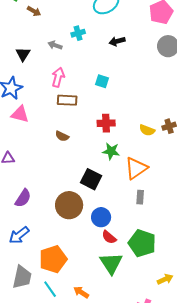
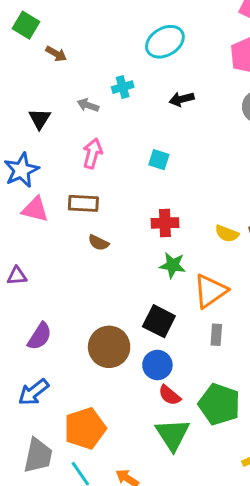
brown rectangle: (67, 100) -> (83, 203), moved
black square: (91, 179) -> (159, 321), moved

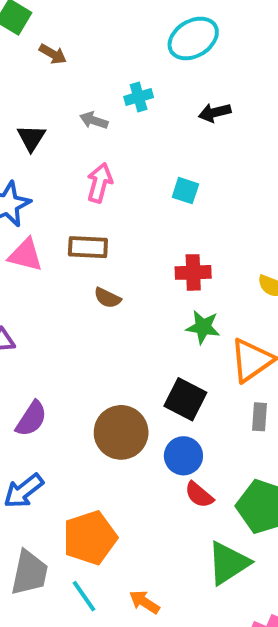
green triangle: (173, 434) -> (228, 563), moved, turned 30

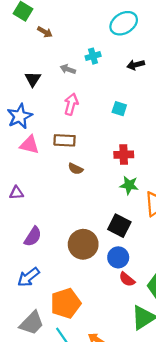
gray trapezoid: (29, 573) -> (32, 323), turned 32

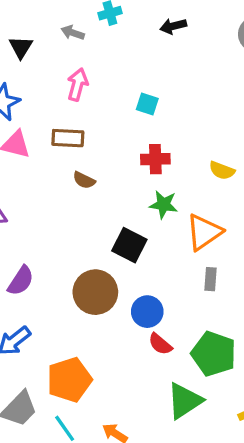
cyan square: (119, 109) -> (147, 104), moved
black square: (119, 226) -> (129, 245), moved

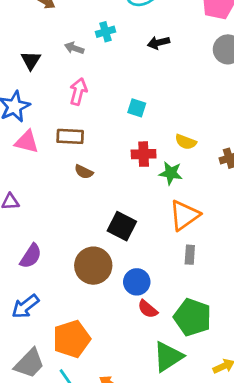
yellow semicircle: (222, 170) -> (186, 142), moved
green star: (163, 205) -> (171, 173), moved

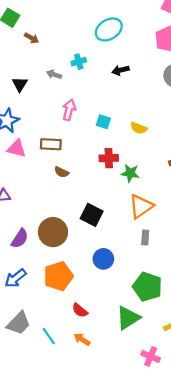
pink arrow: (78, 92) -> (69, 110), moved
yellow semicircle: (186, 142) -> (139, 128), moved
brown circle: (93, 266) -> (53, 232), moved
red semicircle: (148, 309) -> (80, 310), moved
orange pentagon: (72, 339) -> (58, 276), moved

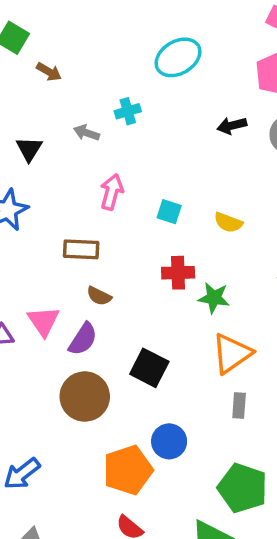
black arrow: (121, 70) -> (232, 126), moved
pink triangle: (17, 148) -> (43, 321), moved, turned 42
purple semicircle: (20, 239) -> (83, 339), moved
orange pentagon: (58, 276) -> (128, 470), moved

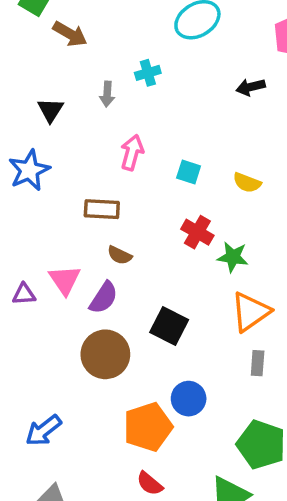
brown arrow: (49, 72) -> (70, 34), size x1.4
gray arrow: (87, 133) -> (107, 94), turned -105
red cross: (178, 273) -> (197, 232), turned 32

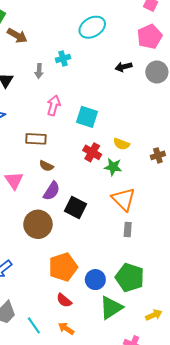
cyan square: (189, 172) -> (87, 117), size x1.5
yellow semicircle: (247, 183) -> (121, 144), moved
purple semicircle: (104, 298) -> (52, 191), moved
orange triangle: (251, 312) -> (123, 199), turned -40
blue circle: (189, 399) -> (95, 280), moved

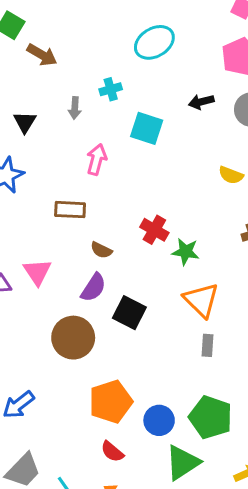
cyan square: (87, 117) -> (147, 128), moved
yellow semicircle: (121, 144) -> (231, 175), moved
brown semicircle: (46, 166) -> (101, 250), moved

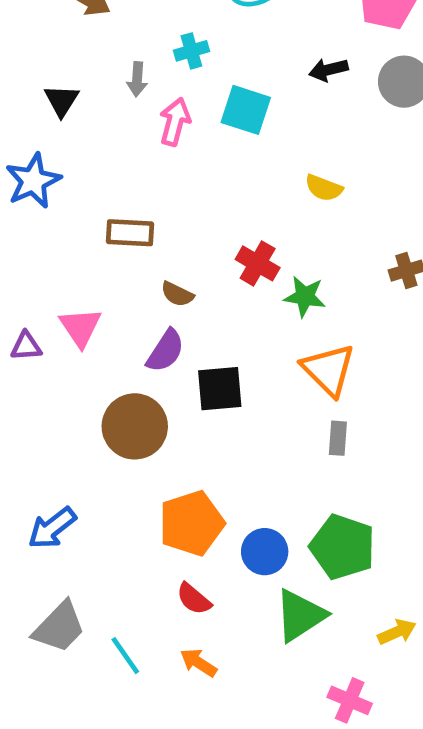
pink arrow: (97, 160) -> (175, 122), moved
yellow semicircle: (231, 175) -> (324, 188), moved
black square: (129, 313) -> (220, 389), turned -32

